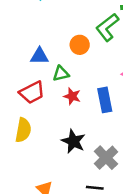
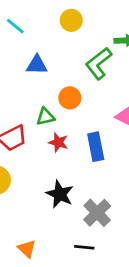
orange circle: (80, 45) -> (70, 98), moved
blue triangle: (40, 56) -> (37, 65), moved

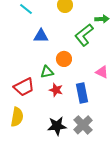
black star: (60, 194) -> (57, 126), turned -30
gray cross: (97, 213) -> (83, 125), moved

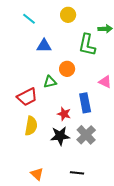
green L-shape: (84, 35) -> (87, 45), turned -40
red star: (56, 90) -> (64, 114), moved
yellow semicircle: (17, 117) -> (31, 126), moved

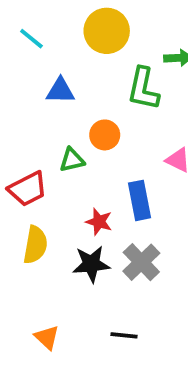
yellow circle: (68, 15) -> (107, 31), size x1.5

